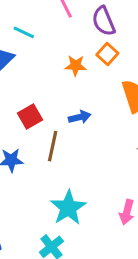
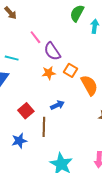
purple semicircle: (104, 21) -> (52, 51), moved
orange square: (107, 54) -> (71, 70), moved

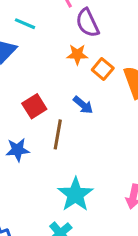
orange square: (71, 70) -> (103, 69), moved
blue arrow: (57, 105) -> (83, 105), turned 56

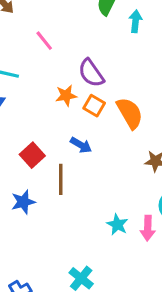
purple semicircle: (88, 23) -> (91, 73), moved
cyan star: (75, 195) -> (117, 225), moved, size x0.6

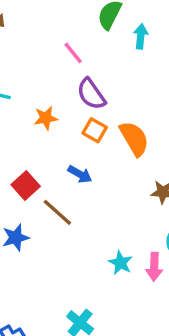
pink line: (44, 41) -> (73, 53), moved
orange star: (66, 95) -> (46, 118), moved
brown line: (61, 179) -> (57, 212), turned -48

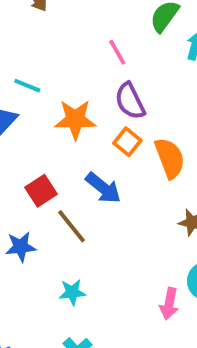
orange star: (46, 118) -> (75, 119), size x1.5
blue arrow: (80, 174) -> (103, 188), size x1.4
cyan star: (120, 263) -> (72, 292), moved, turned 30

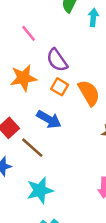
pink line: (117, 52) -> (29, 33), moved
cyan star: (72, 292) -> (40, 190), size x1.5

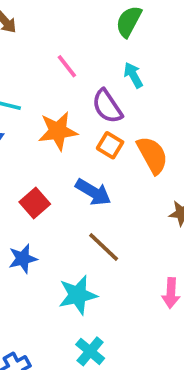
cyan arrow: (93, 17) -> (133, 75), moved, turned -36
brown line: (32, 148) -> (104, 247), moved

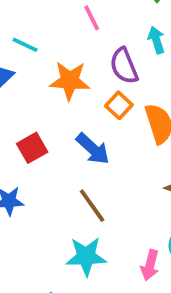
cyan star: (78, 295) -> (86, 256), moved

